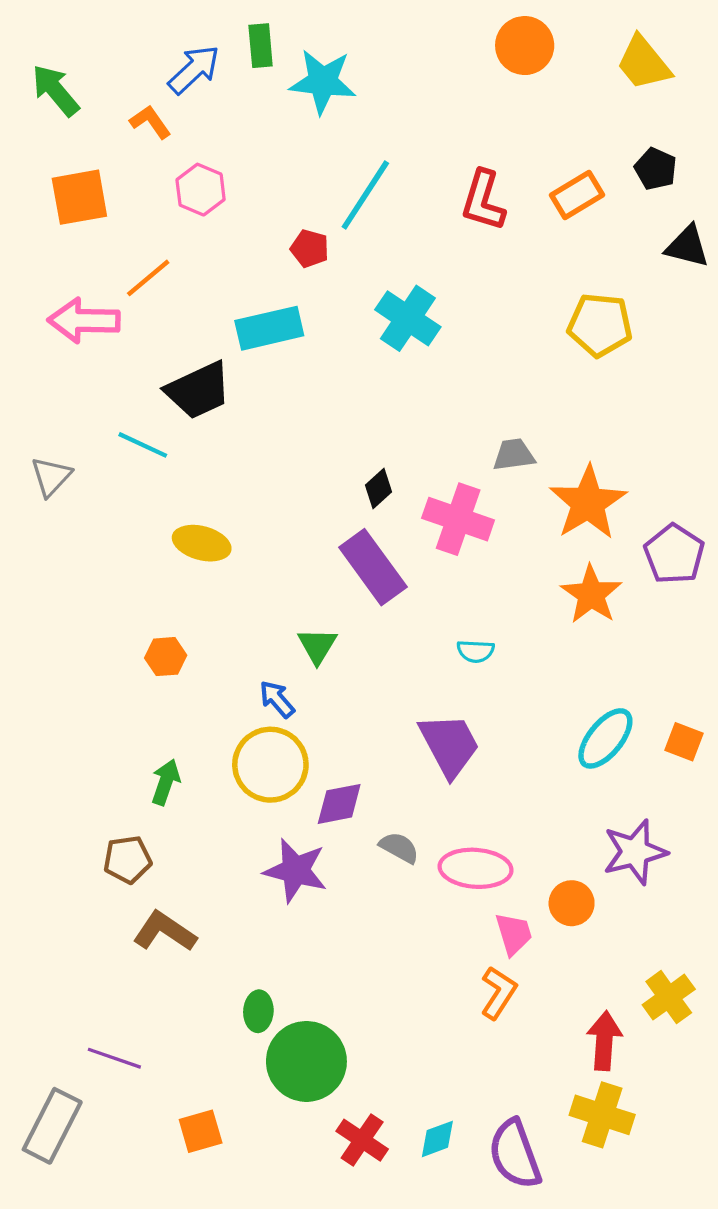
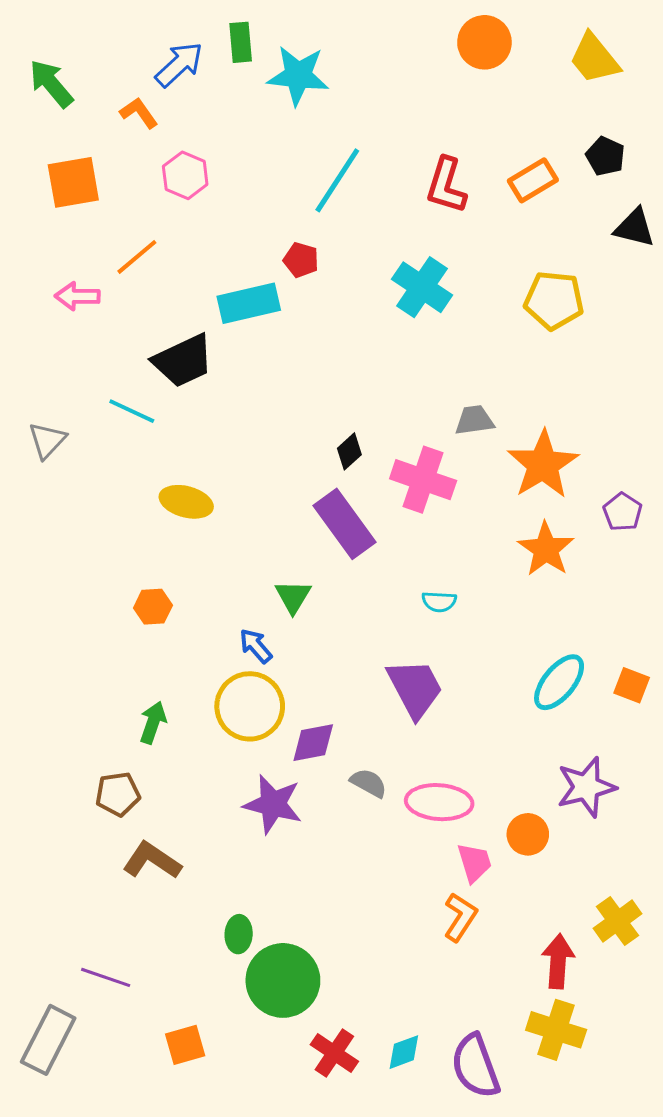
red pentagon: (310, 248) -> (301, 260), moved
cyan cross: (408, 318) -> (422, 287), moved
pink arrow: (84, 321) -> (77, 296), size x0.7
purple pentagon: (674, 554) -> (623, 512), size x0.7

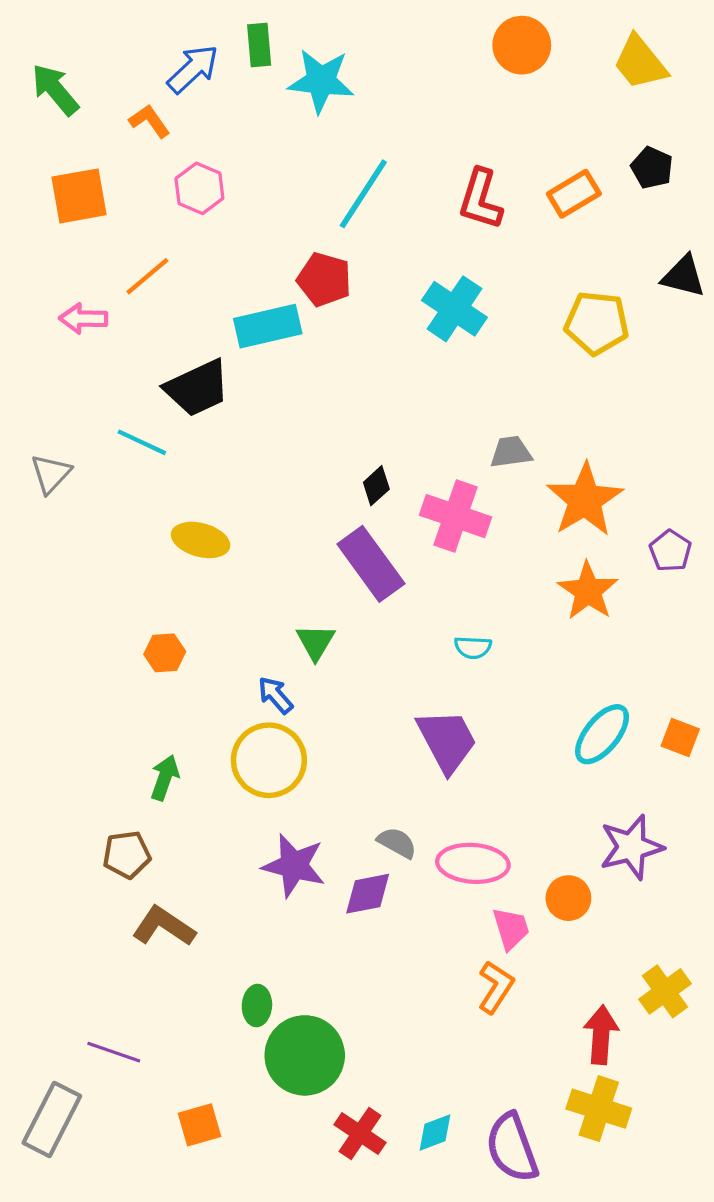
black triangle: (635, 228) -> (683, 276), moved
red pentagon: (301, 260) -> (324, 280), size x1.4
purple diamond: (313, 743) -> (368, 894), moved

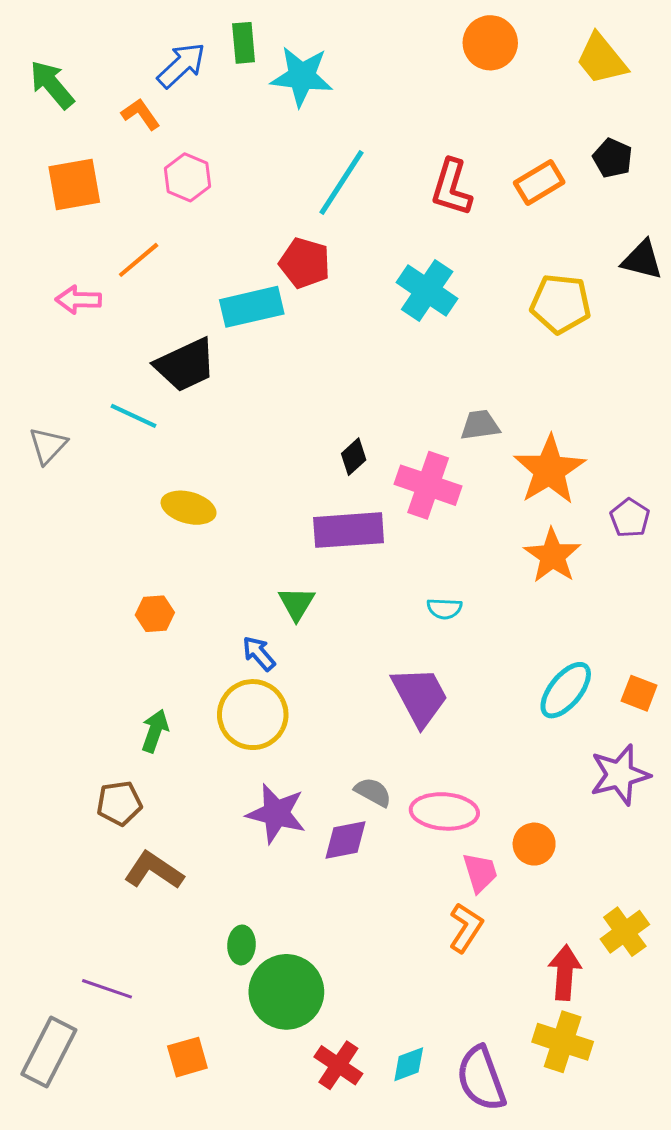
purple rectangle: (371, 564) -> (349, 530), turned -58
purple star: (631, 847) -> (620, 775), moved

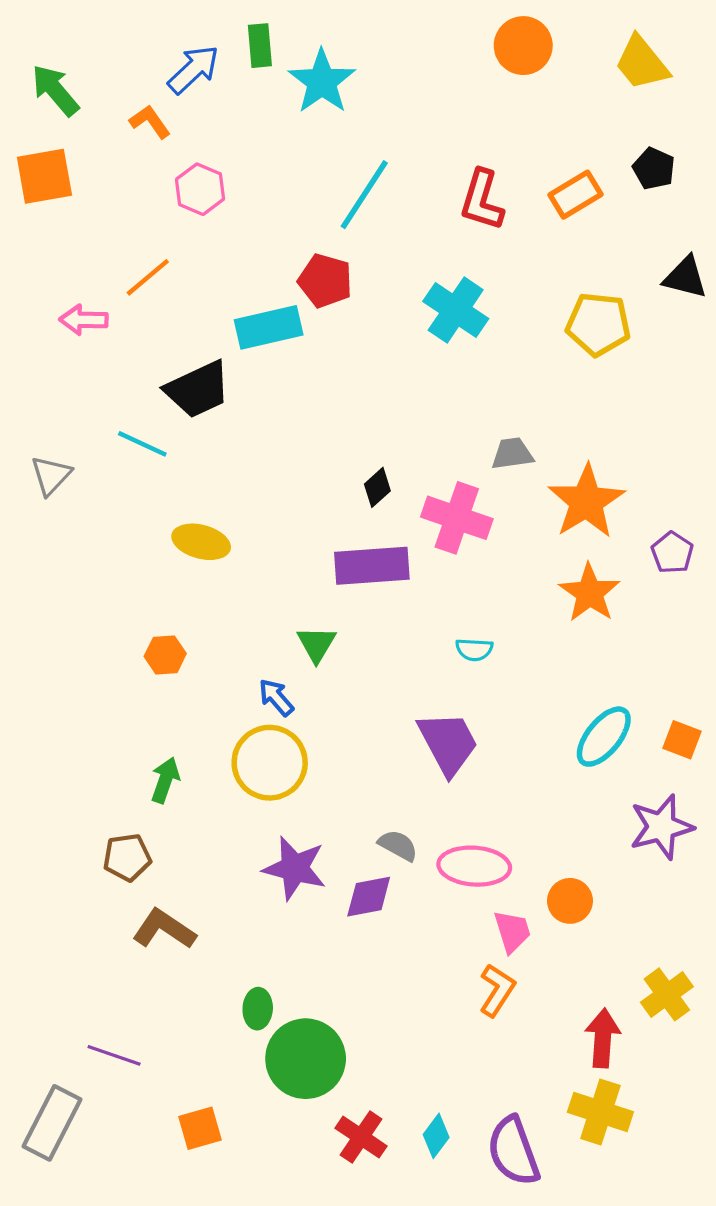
cyan star: (302, 76) -> (322, 81), turned 30
orange square: (74, 185) -> (44, 176), moved
cyan diamond: (409, 1064) -> (436, 1136), turned -33

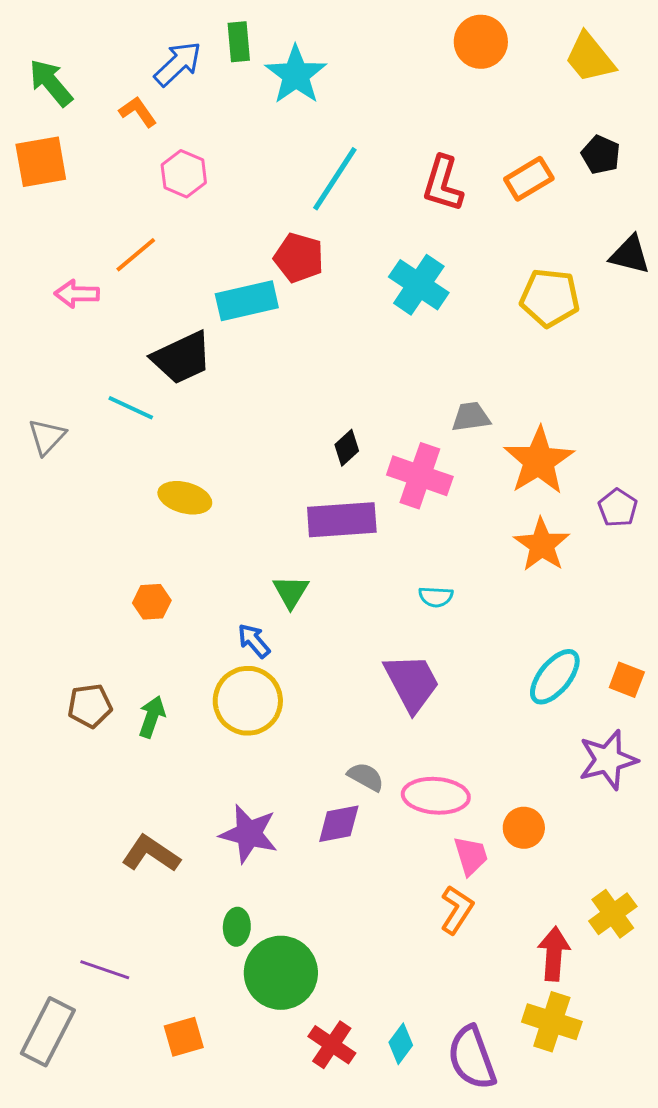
brown pentagon: (127, 857) -> (90, 706), moved
purple star: (295, 868) -> (249, 834), moved

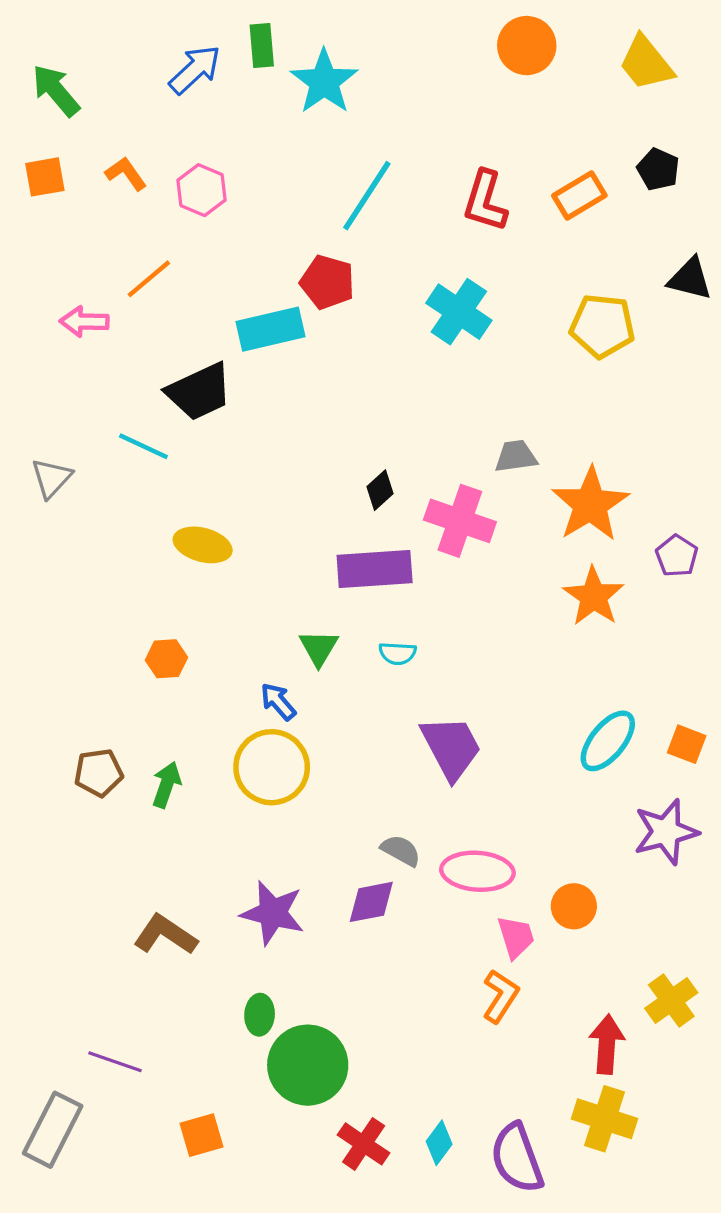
orange L-shape: (138, 112) -> (126, 174), moved
orange square: (41, 162) -> (45, 177), size x0.7
cyan semicircle: (436, 597) -> (398, 653), moved

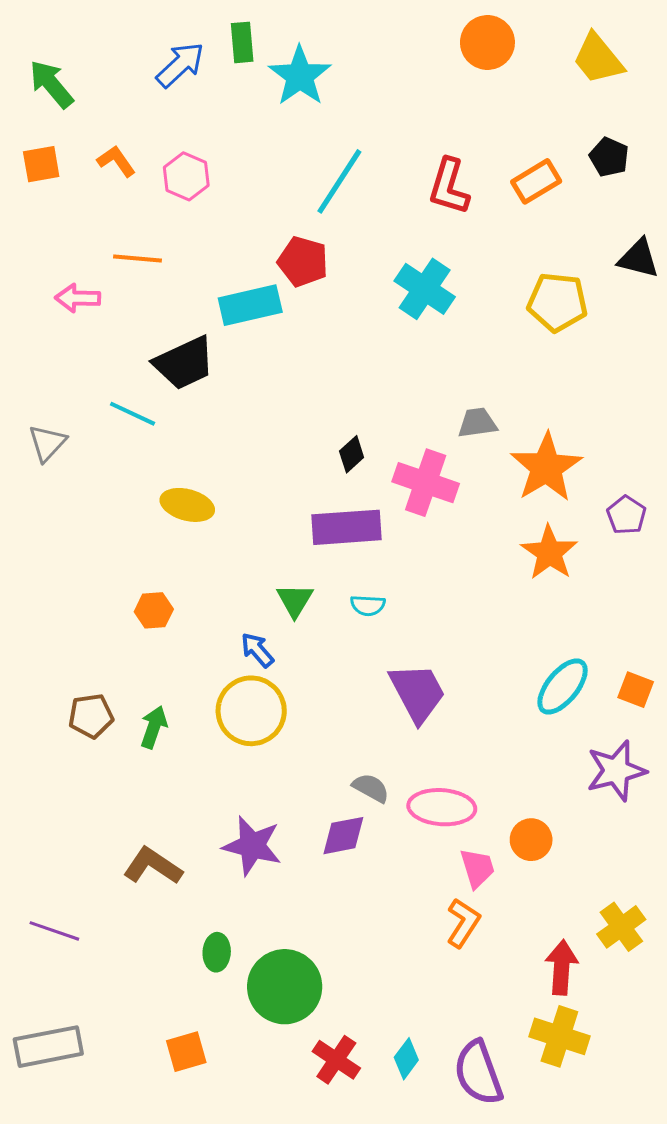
orange line: (149, 279) -> (138, 259), turned 45
green ellipse: (260, 1015) -> (217, 952), moved
purple line: (115, 1062) -> (54, 931), moved
gray rectangle: (53, 1130) -> (48, 1047), turned 52

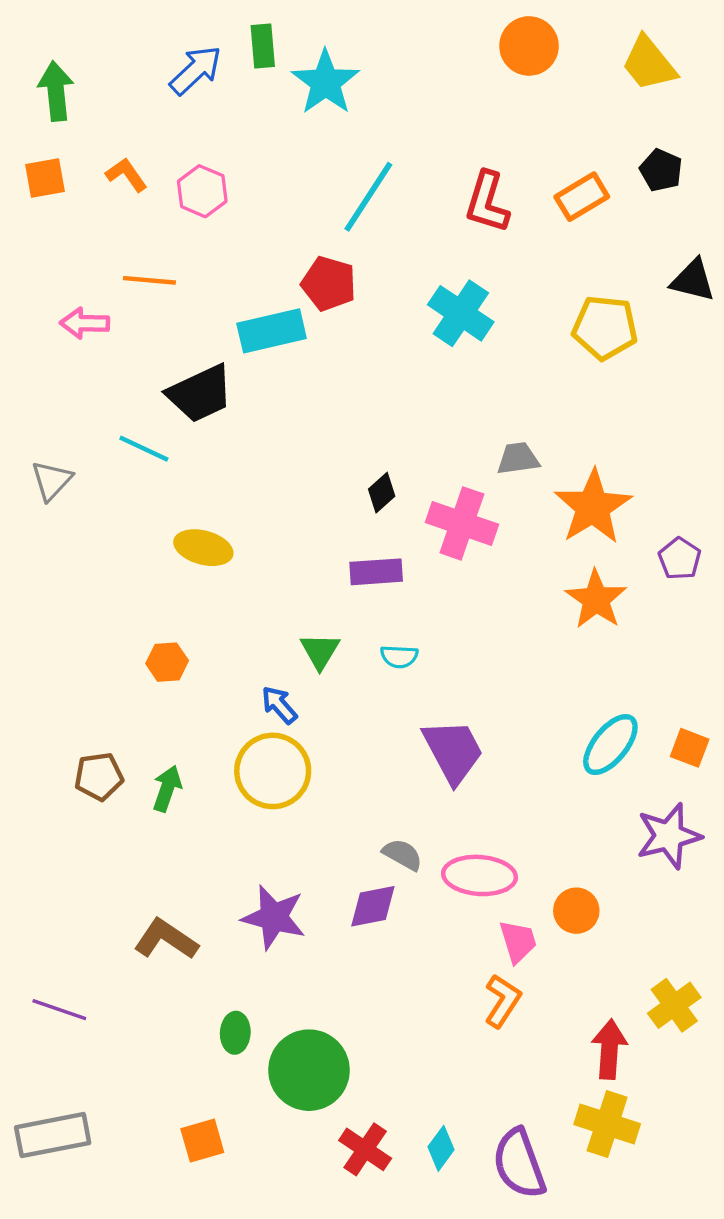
green arrow: (51, 84) -> (56, 91), turned 34
purple rectangle: (346, 527) -> (376, 572), size x0.7

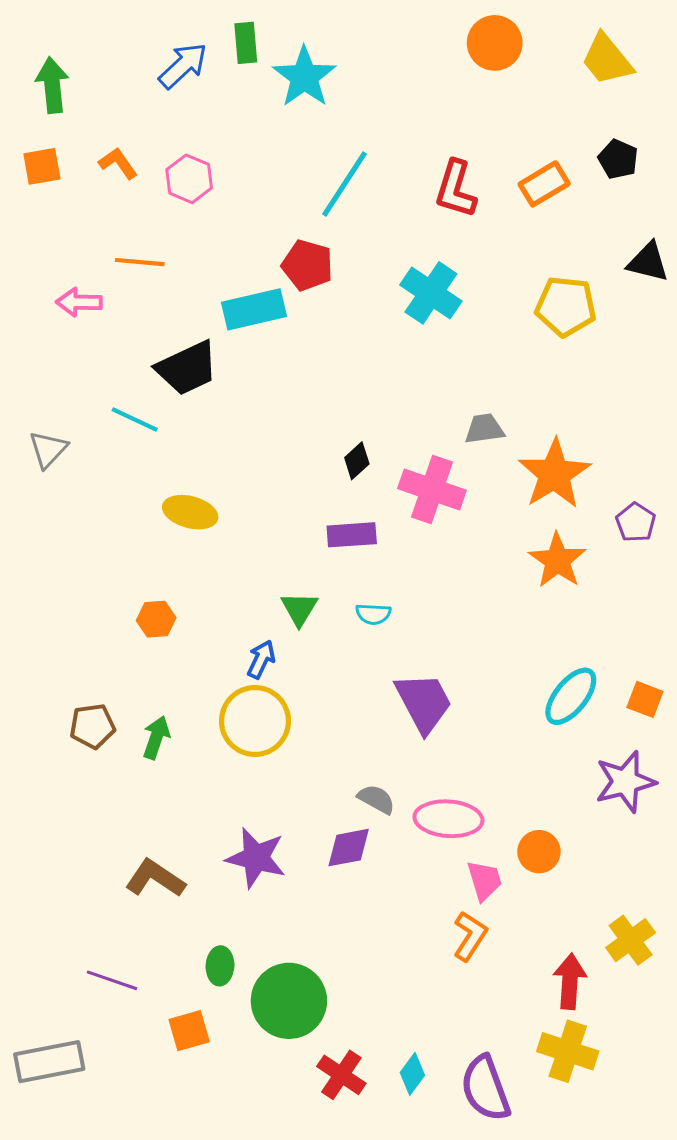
blue arrow: (279, 705) -> (261, 659), turned 66
purple line: (59, 1010) -> (112, 980), moved
orange square: (202, 1141) -> (189, 1031), moved

